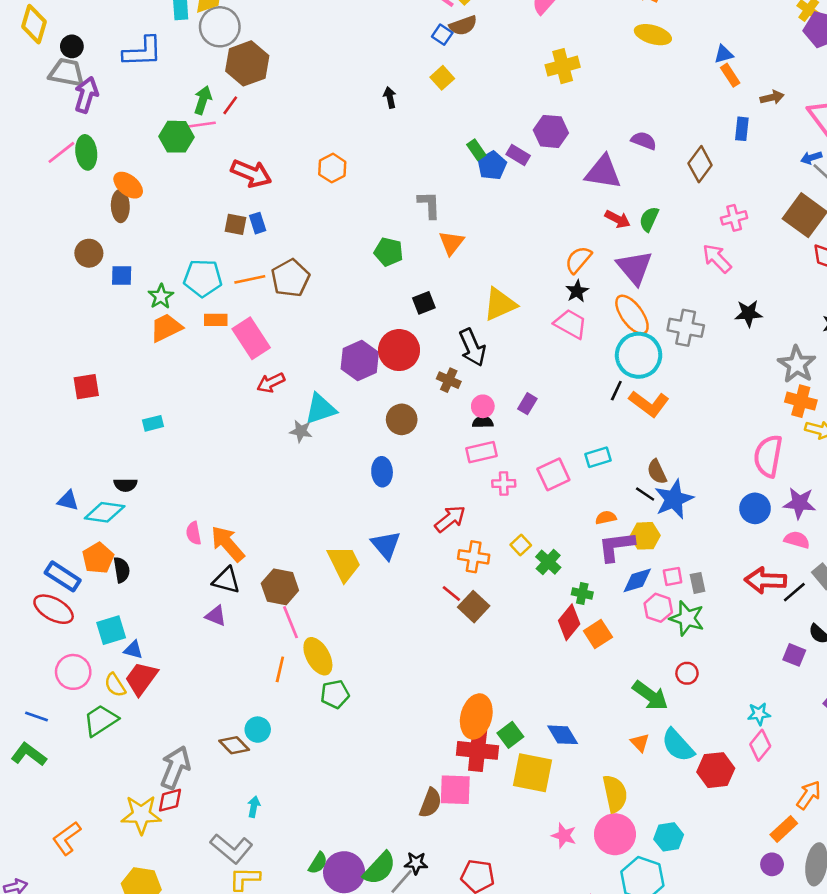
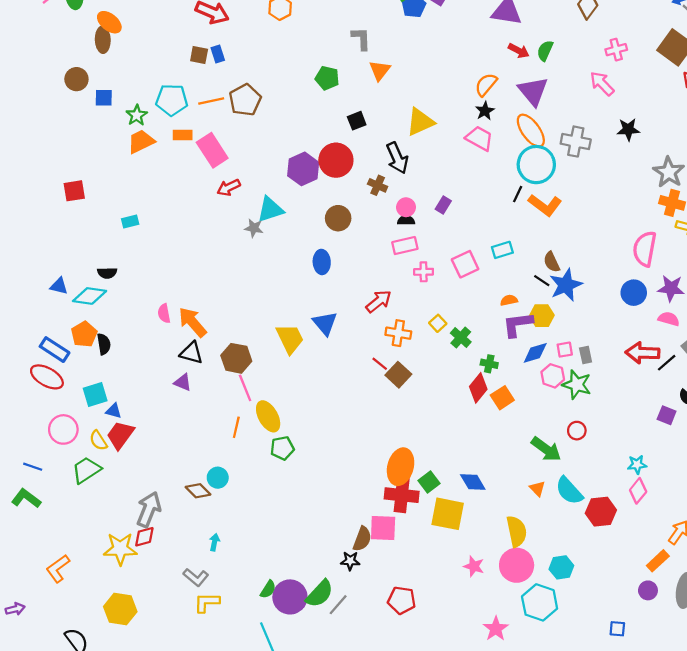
gray L-shape: (232, 849) -> (196, 577), size x0.7
black star: (416, 863) -> (350, 561), moved

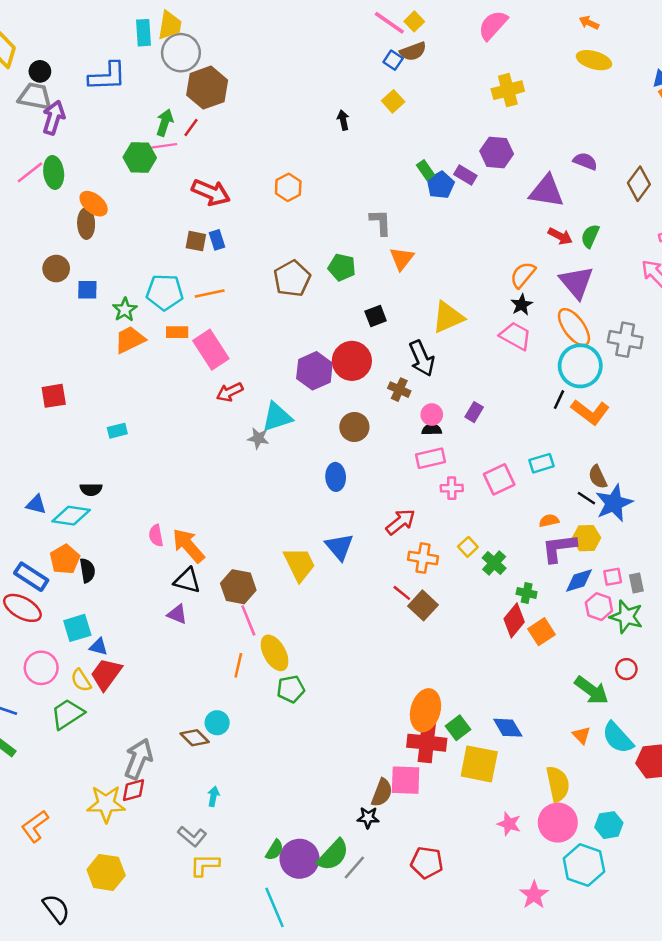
brown pentagon: (245, 100) -> (292, 279), moved

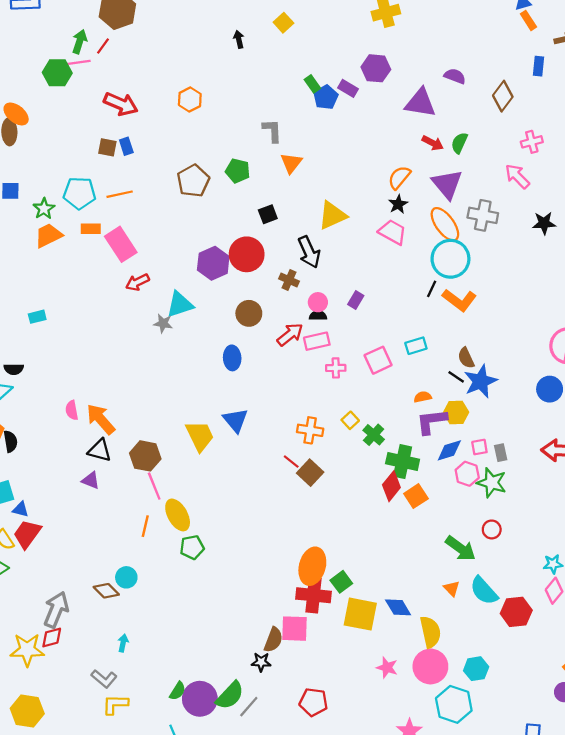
gray cross: (625, 340) -> (483, 215), moved
red arrow: (401, 522) -> (290, 335), moved
green cross: (527, 593) -> (403, 462), size x1.8
blue diamond: (508, 728) -> (398, 607), moved

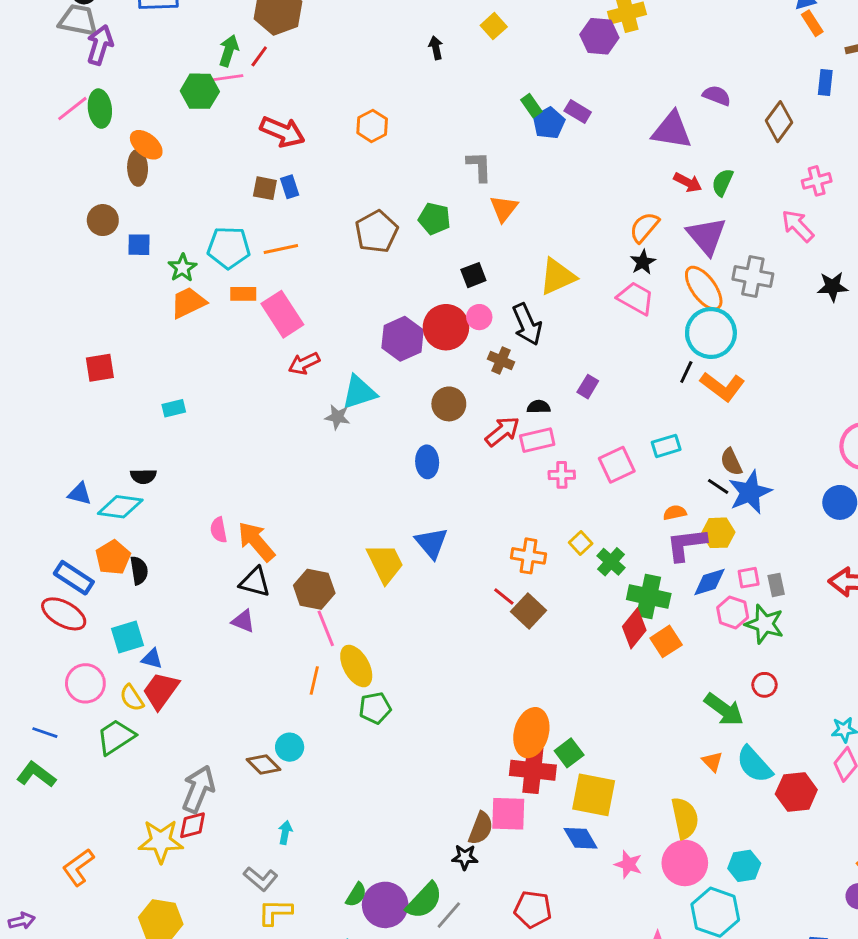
purple hexagon: (376, 68) -> (599, 36), moved
pink circle: (318, 302) -> (479, 317), moved
blue diamond: (398, 607) -> (581, 838), moved

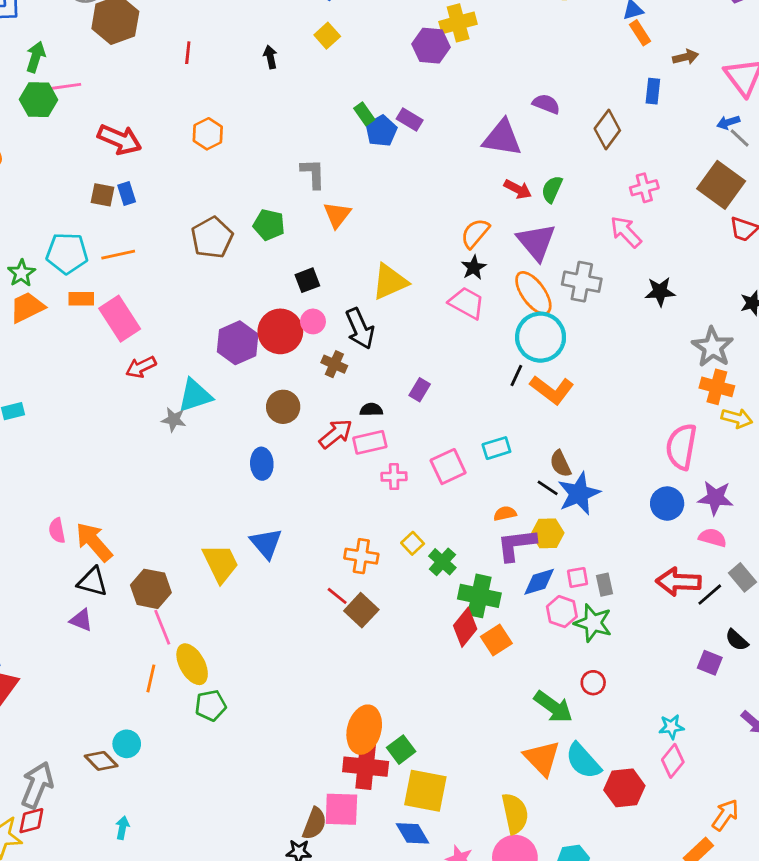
green arrow: (229, 51) -> (36, 57), moved
red line: (259, 56) -> (188, 53), moved, turned -30
orange triangle: (712, 762) -> (542, 758), size x1.8

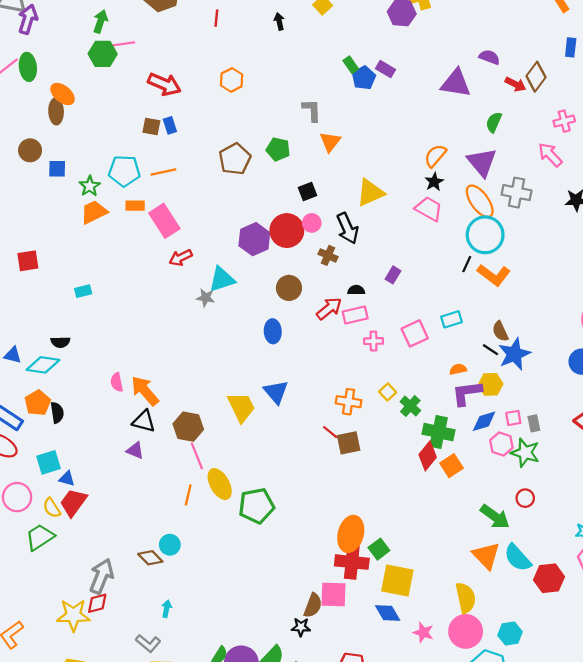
red arrow: (518, 189) -> (515, 84), moved
brown square: (361, 610) -> (349, 443), turned 35
green pentagon: (211, 705) -> (256, 506), moved, size x1.5

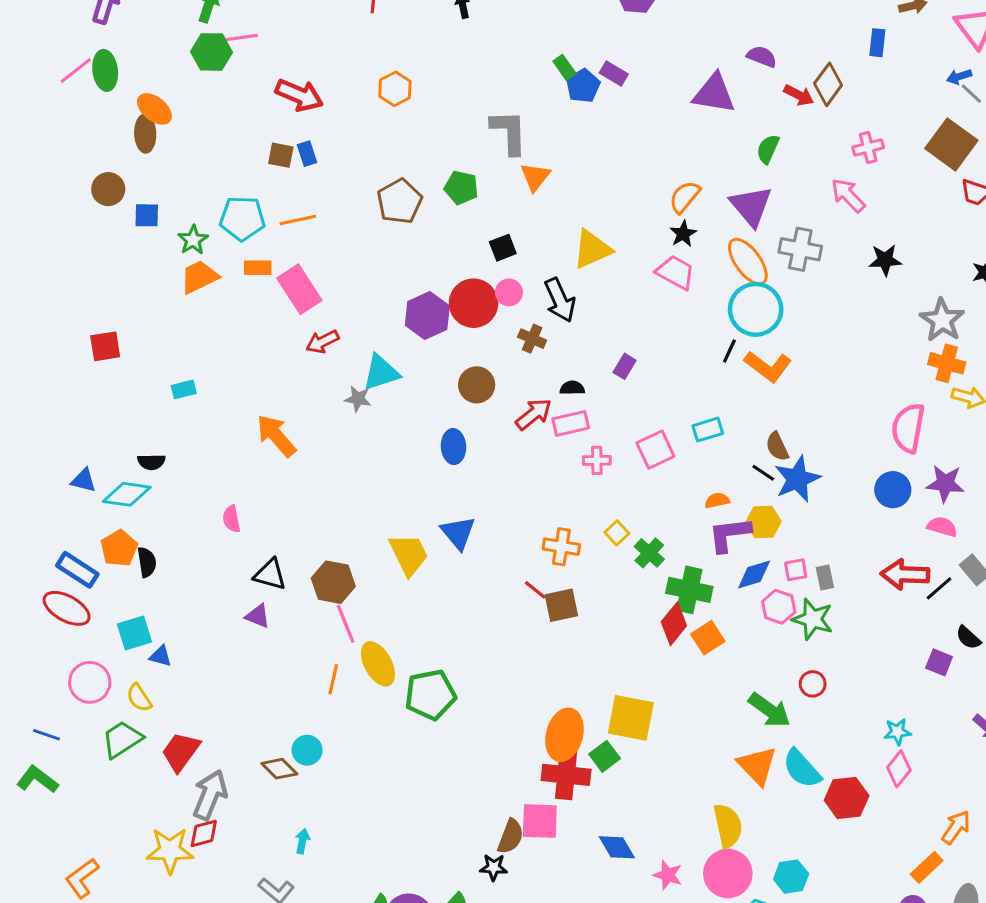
gray L-shape: (312, 110) -> (509, 132), size x1.4
orange arrow: (145, 391) -> (276, 436), moved
red trapezoid: (73, 502) -> (181, 752), moved
yellow square: (397, 580) -> (631, 718), moved

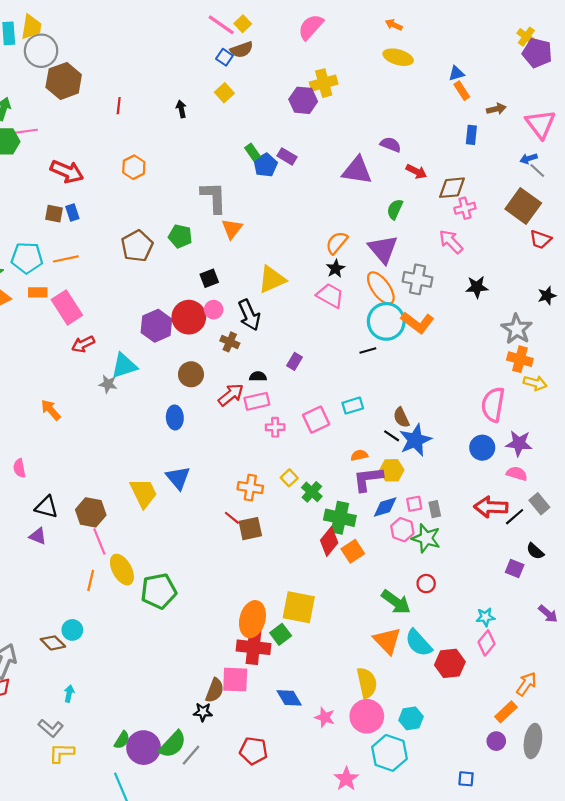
brown diamond: (828, 84) -> (452, 188), moved, turned 48
black line: (729, 351) -> (368, 351), turned 49
orange L-shape: (768, 366) -> (417, 323), moved
orange arrow: (276, 436) -> (51, 410), size x0.7

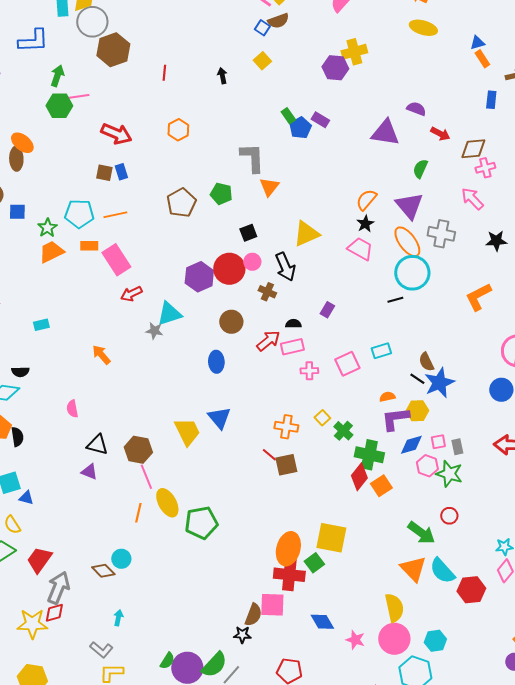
orange L-shape: (417, 323) -> (478, 297), moved, turned 116

